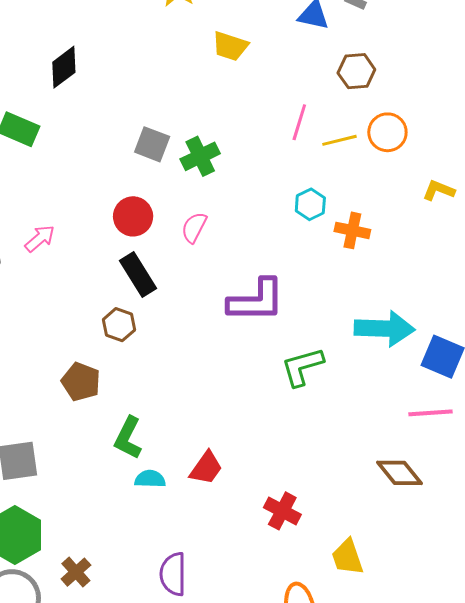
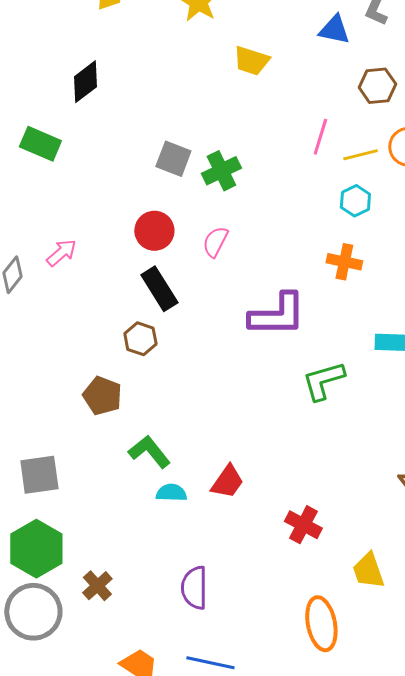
cyan hexagon: (310, 204) -> (355, 201), moved
orange cross: (352, 230) -> (344, 262), moved
green L-shape: (128, 438) -> (149, 452), turned 114

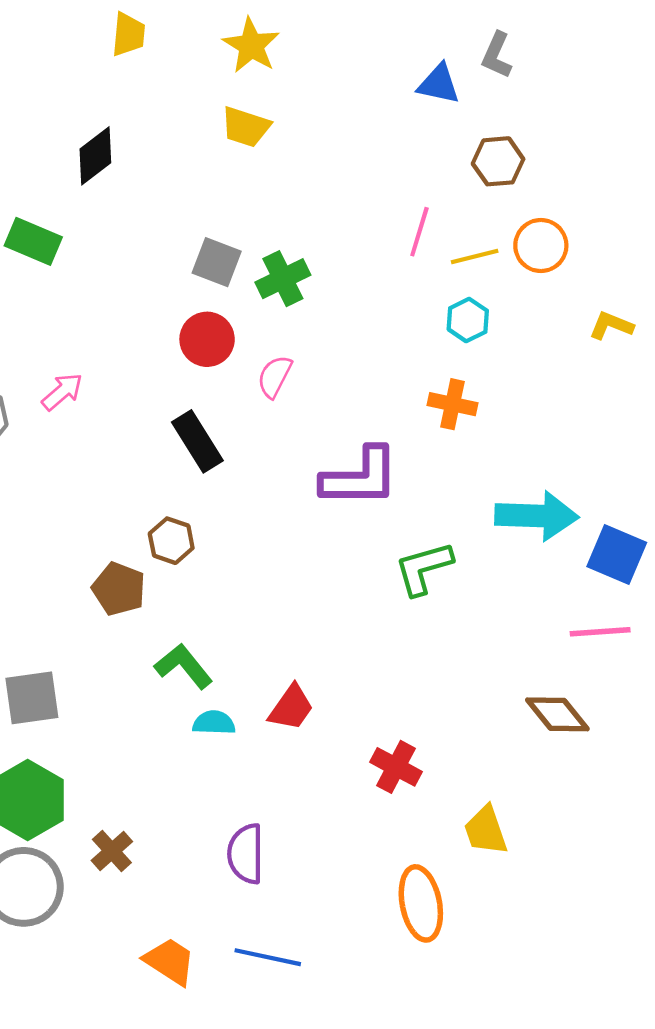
yellow trapezoid: (251, 61) -> (246, 127), moved
red circle: (154, 231) -> (207, 339), moved
brown hexagon: (140, 339) -> (171, 541), moved

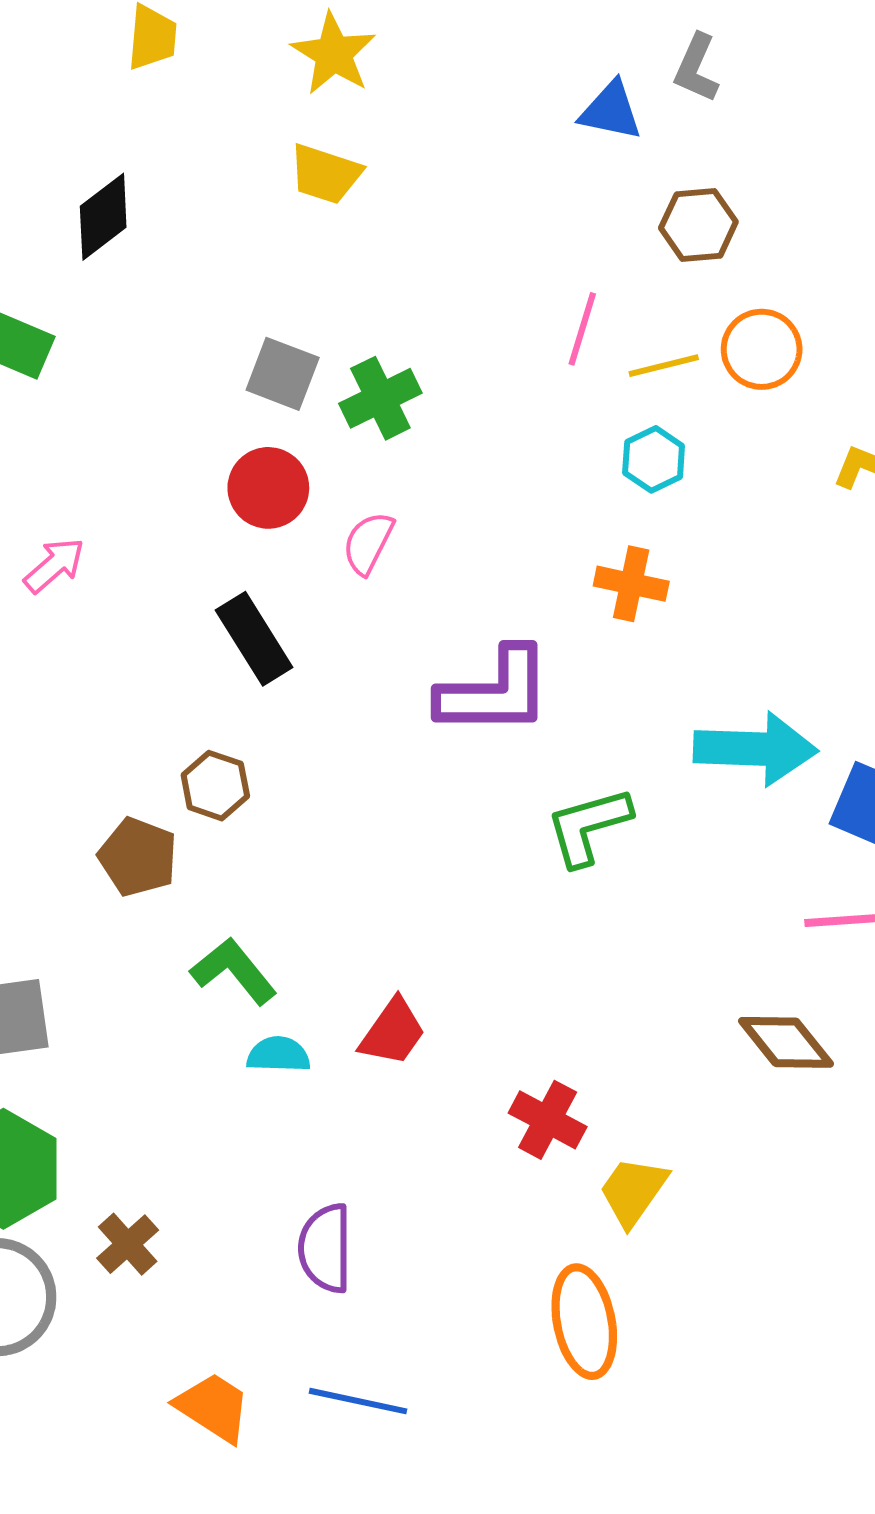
yellow trapezoid: (486, 830) -> (633, 1191), moved, turned 54

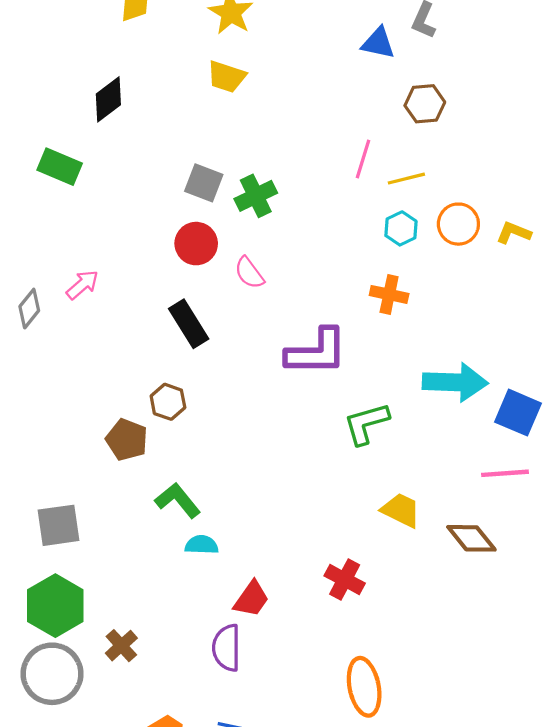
orange circle: (762, 349) -> (458, 224), moved
pink semicircle: (368, 543) -> (249, 273), turned -64
red trapezoid: (393, 1032) -> (251, 599), moved
yellow trapezoid: (633, 1191) -> (401, 510), moved, turned 81

